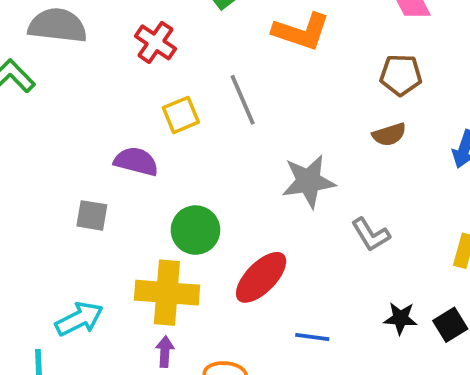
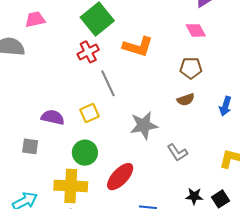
red cross: (155, 42) -> (88, 52), moved, turned 30
yellow square: (181, 115) -> (89, 113), moved

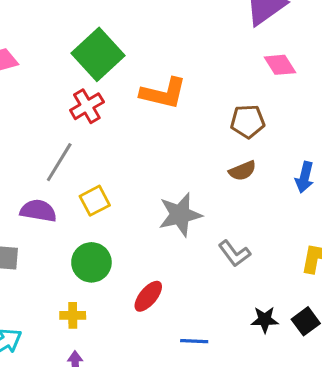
pink diamond: (196, 30) -> (280, 65), moved
gray line: (108, 83) -> (59, 162), moved, turned 60
red ellipse: (120, 177) -> (148, 296), size x0.7
yellow cross: (71, 186) -> (73, 315), size x0.5

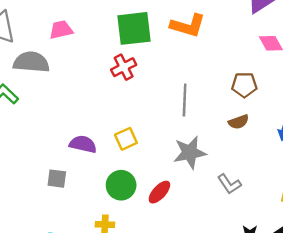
green square: (98, 54) -> (134, 28), turned 33
orange L-shape: (163, 93) -> (188, 26), moved
gray line: (59, 162) -> (185, 100), moved, turned -32
red ellipse: (148, 296) -> (159, 192), moved

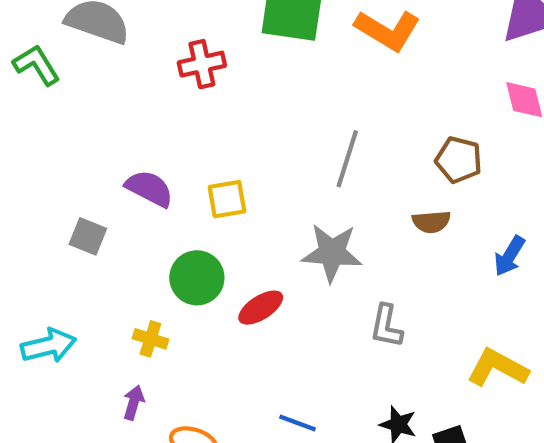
red cross: (124, 67) -> (202, 64), moved
gray L-shape: (229, 184) -> (386, 326), turned 30

